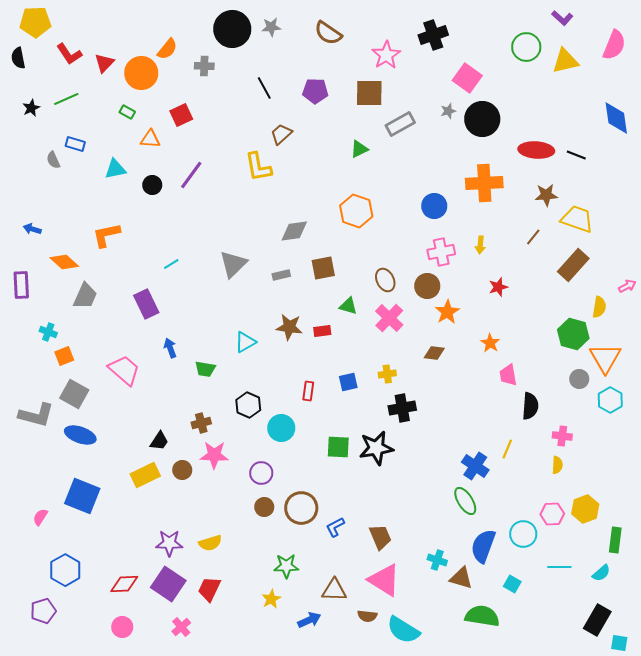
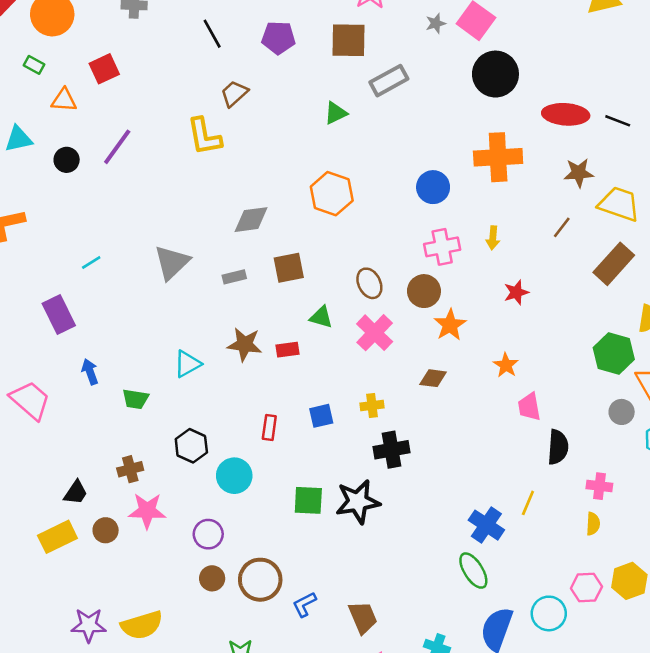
gray star: (448, 111) -> (436, 23), moved
yellow semicircle: (210, 543) -> (142, 625), size x1.4

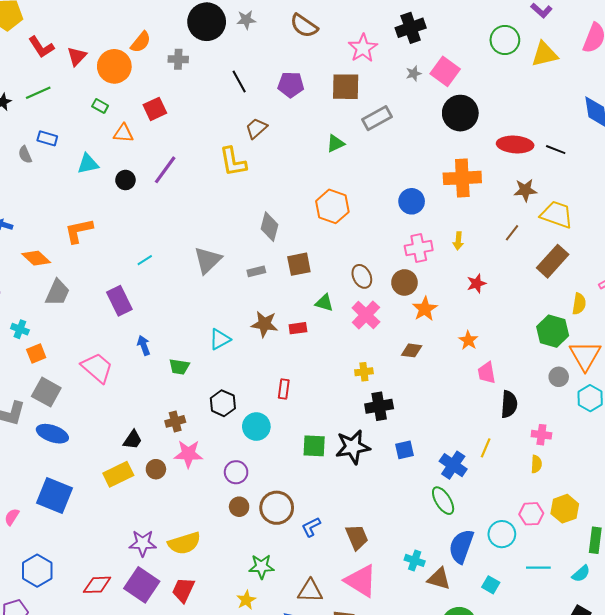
gray diamond: (251, 220) -> (270, 227), turned -68
blue square: (321, 416) -> (404, 450), moved

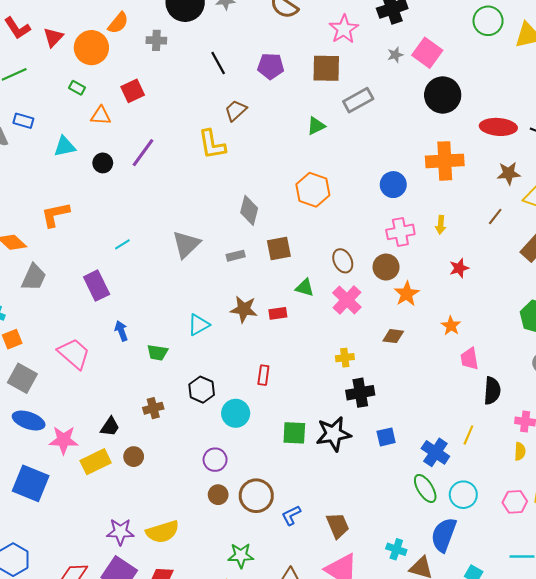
pink star: (188, 454) -> (64, 440), moved
cyan circle: (502, 534) -> (463, 495), moved

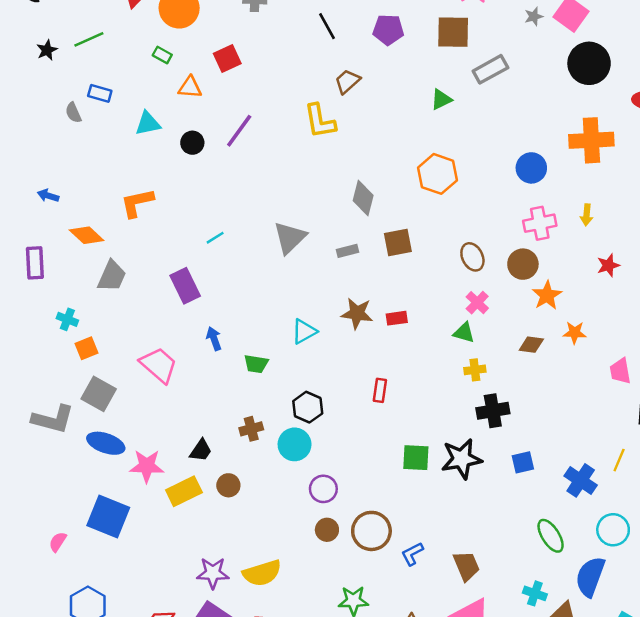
green triangle: (305, 288) -> (464, 333), moved
pink cross: (347, 300) -> (477, 303), size x0.7
orange star: (451, 326) -> (575, 333), moved, turned -30
cyan circle: (236, 413) -> (295, 444), moved
green ellipse: (425, 488) -> (551, 536), moved

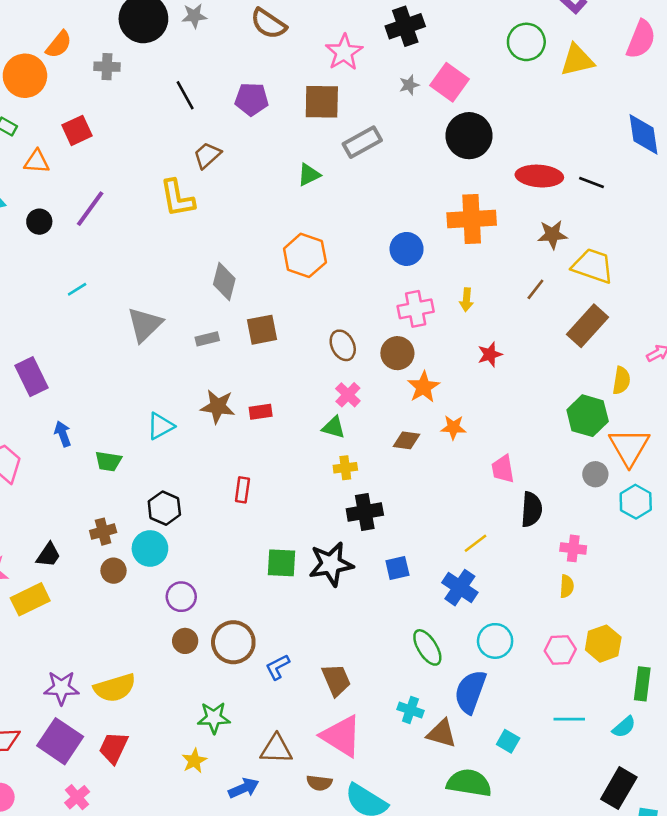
cyan line: (215, 238) -> (77, 289), moved
yellow line: (619, 460) -> (476, 543), moved, turned 30
brown circle: (228, 485) -> (114, 571), moved

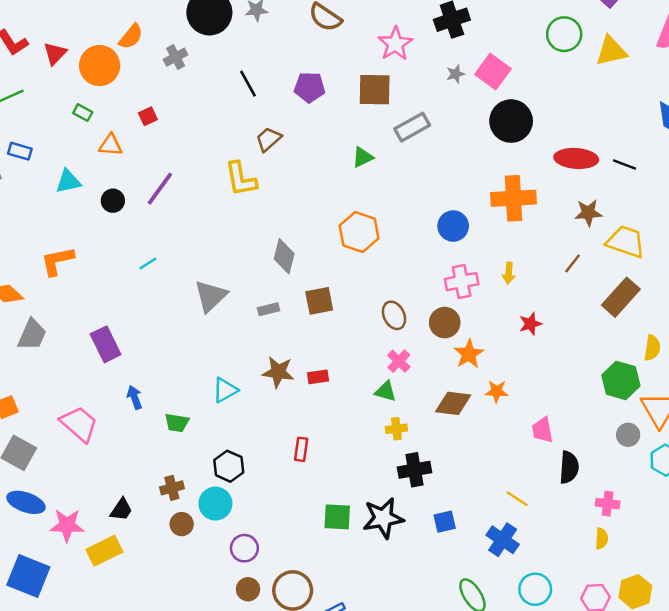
gray cross: (107, 67) -> (176, 57), turned -30
red square: (77, 130) -> (148, 116), size x0.7
brown diamond: (407, 440) -> (453, 403), size x1.4
yellow line: (476, 543) -> (517, 499), turned 70

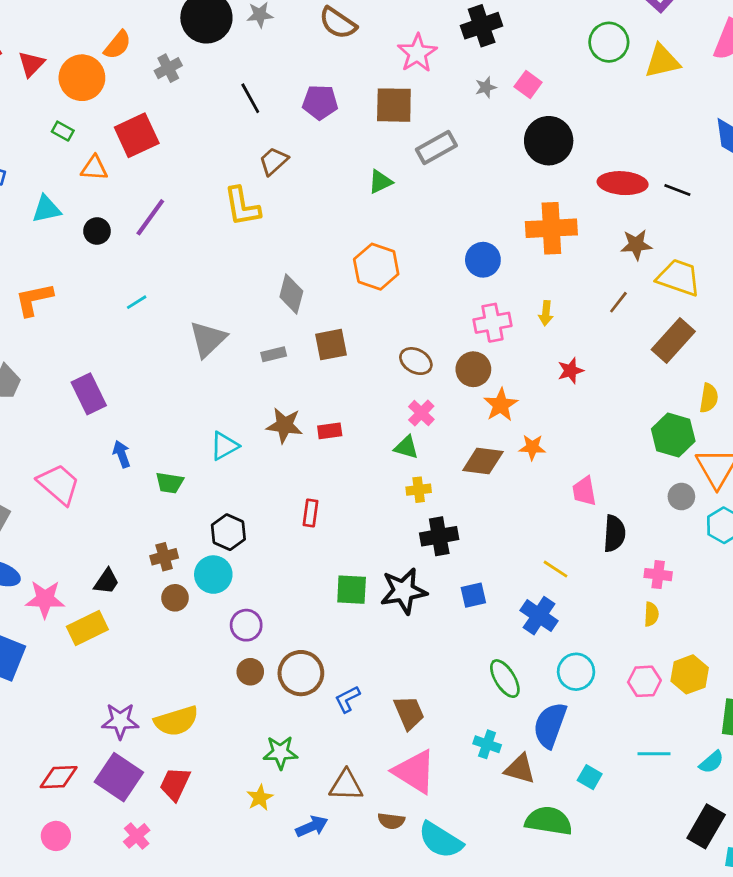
pink square: (493, 72) -> (528, 85), size x0.7
red square: (148, 116) -> (137, 135), size x2.0
brown ellipse: (394, 315) -> (416, 361), turned -36

